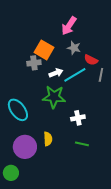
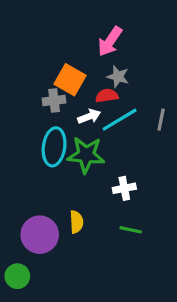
red semicircle: (91, 60) -> (107, 96), moved, turned 144
cyan ellipse: (18, 110) -> (54, 147), moved, turned 45

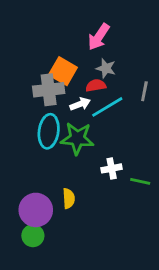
gray cross: (54, 101) -> (49, 90), size x1.5
gray line: (161, 120) -> (144, 91), moved
green line: (131, 230) -> (140, 181), moved
green circle: (17, 276) -> (33, 236), moved

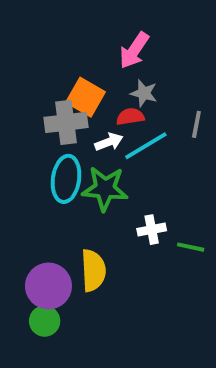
yellow semicircle: (69, 198) -> (93, 270), size x1.5

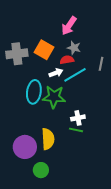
gray cross: (66, 122) -> (17, 54), moved
green line: (191, 247) -> (76, 130), moved
green circle: (45, 321) -> (41, 170), moved

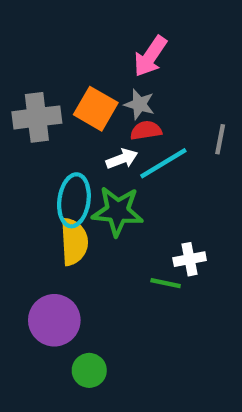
gray star: (74, 48) -> (139, 104), moved
white cross: (78, 118) -> (190, 259), moved
yellow semicircle: (48, 139) -> (74, 242), moved

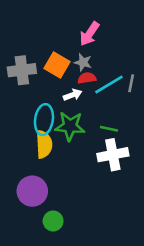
cyan line: (163, 163) -> (109, 84), moved
white cross: (190, 259) -> (113, 155), size x1.6
green line: (166, 283) -> (109, 129), moved

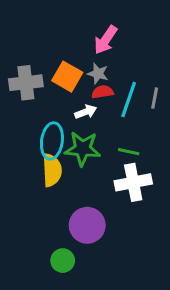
cyan line: (109, 84) -> (129, 100), turned -40
purple circle: (32, 191) -> (87, 225), moved

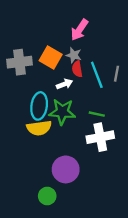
red semicircle: (103, 92) -> (77, 69), turned -91
cyan line: (129, 100) -> (97, 75), turned -40
yellow semicircle: (52, 170) -> (39, 128), turned 85

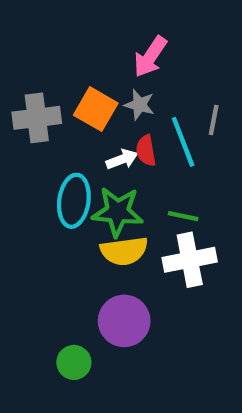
red semicircle: (77, 69) -> (146, 151), moved
gray line: (116, 74) -> (214, 120), moved
yellow semicircle: (39, 128) -> (124, 251), moved
green circle: (47, 196) -> (74, 362), moved

